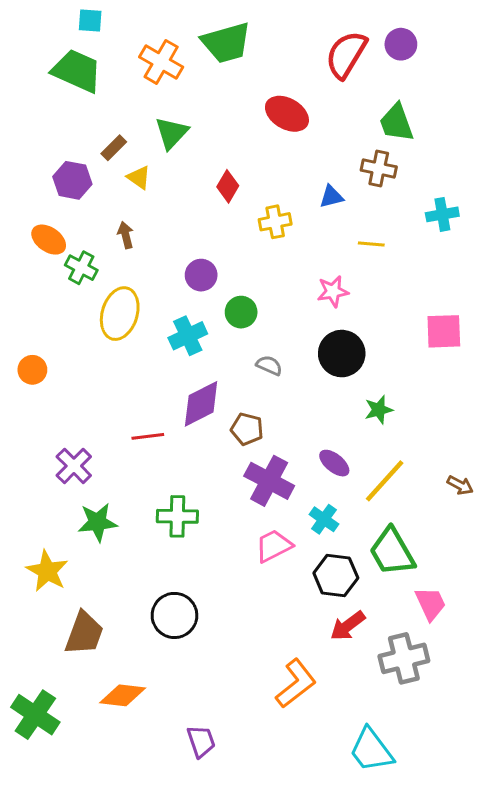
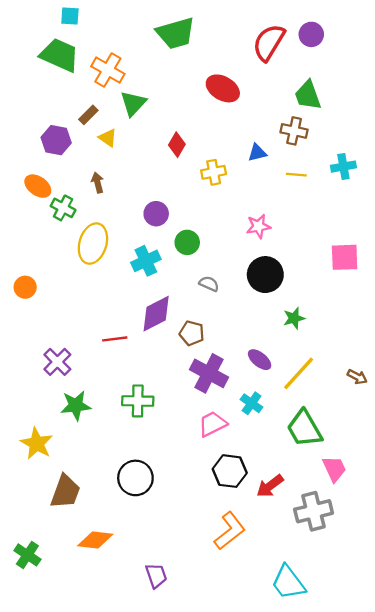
orange cross: (161, 62) -> (108, 70), moved
yellow line: (371, 244) -> (296, 175), moved
black hexagon: (336, 576) -> (230, 471), moved
green cross: (35, 715) -> (27, 555), size x0.7

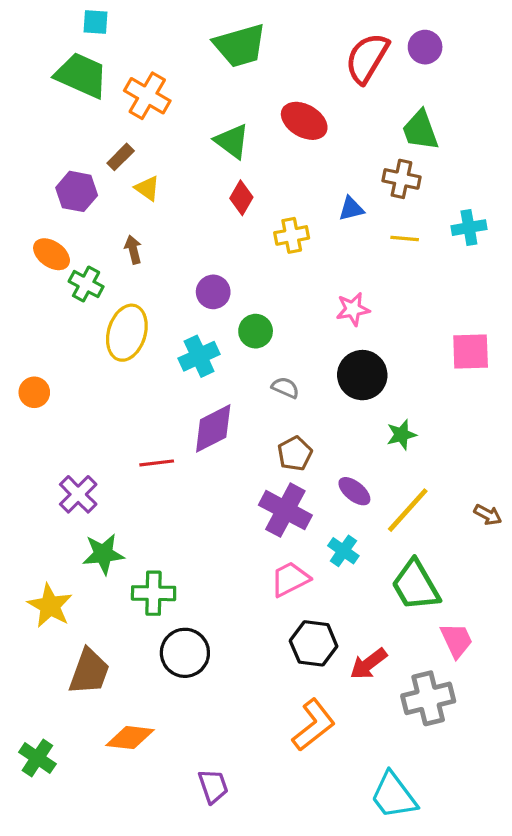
green triangle: (133, 103) -> (232, 141), moved, turned -36
brown pentagon: (192, 333) -> (295, 454), moved, turned 30
green cross: (138, 401) -> (154, 593), moved

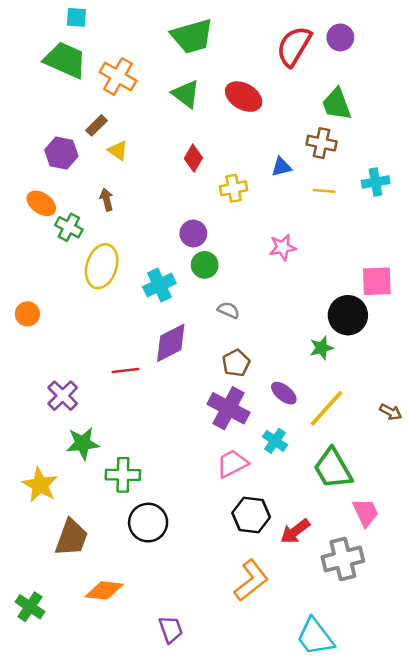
green triangle: (232, 141) -> (186, 94), moved
purple circle: (213, 292) -> (193, 234), moved
black circle: (362, 375) -> (348, 315), moved

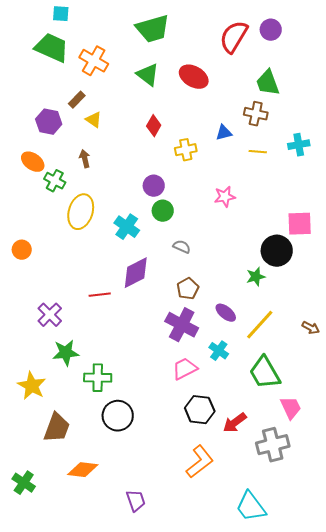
cyan cross: (159, 285) -> (127, 227), turned -30

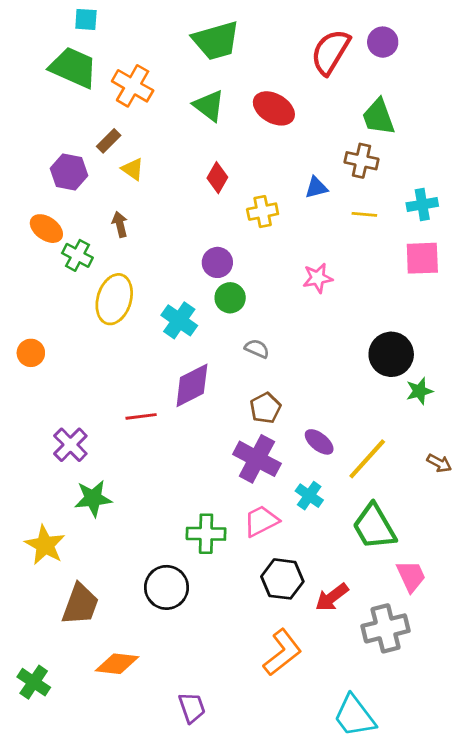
pink square: (300, 224) -> (422, 258), moved
green star: (256, 277) -> (419, 391), moved
green cross: (98, 378) -> (206, 534), moved

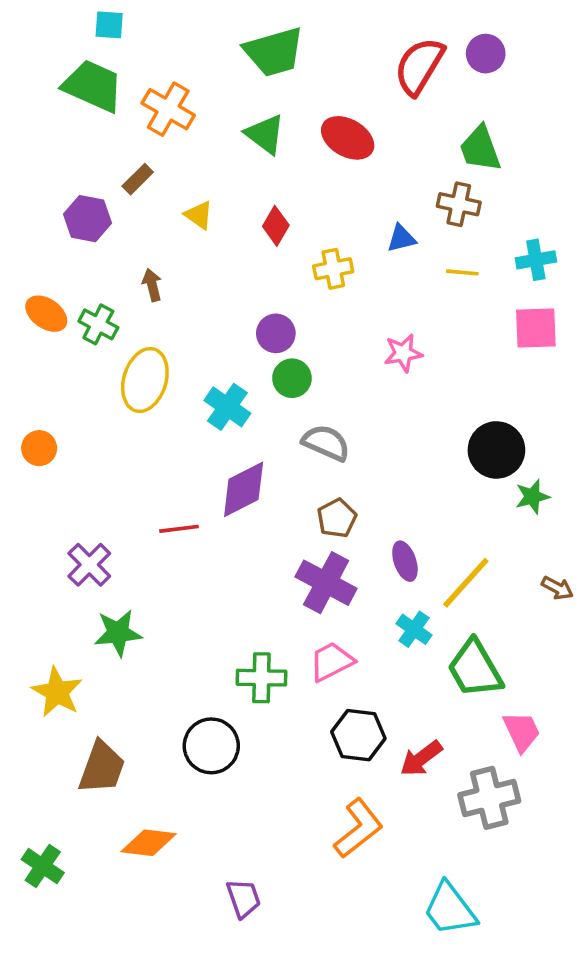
yellow triangle: (133, 169) -> (199, 215), moved
orange ellipse: (46, 229) -> (46, 314), moved
gray semicircle: (257, 349) -> (326, 443), size x1.5
purple ellipse: (319, 442) -> (405, 561), turned 32
cyan cross: (309, 496) -> (414, 629), moved

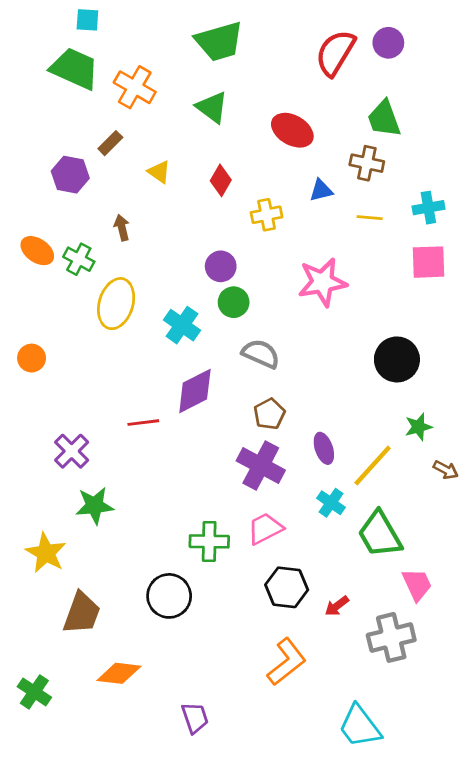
red ellipse: (348, 138) -> (292, 130), moved
pink star: (403, 353) -> (322, 282), size x1.6
green star: (532, 497) -> (418, 427), moved
red arrow: (421, 758) -> (337, 606), size x0.7

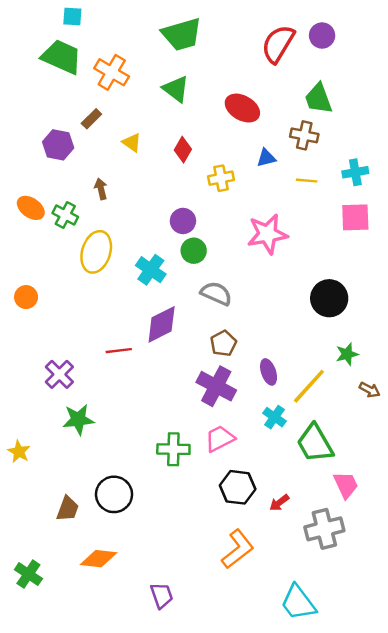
yellow star: (46, 553) -> (19, 452), moved, size x0.7
black circle: (169, 596) -> (114, 494), moved
brown trapezoid: (82, 613) -> (68, 509), size x0.7

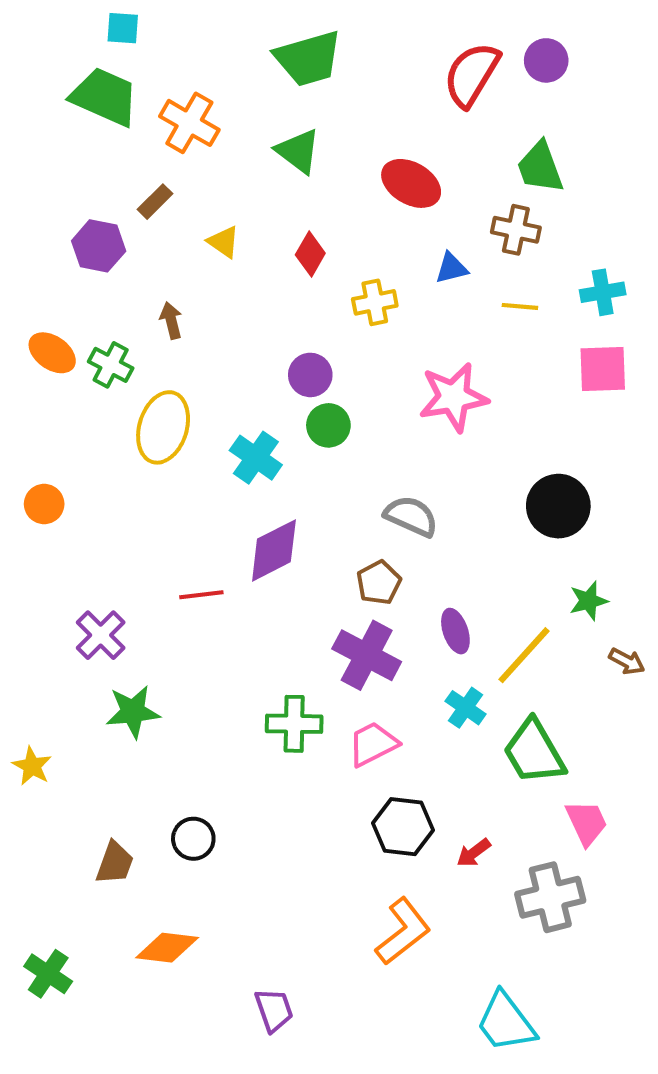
gray semicircle: (216, 293) -> (411, 516), moved
green cross: (173, 449) -> (294, 724), moved
black circle: (114, 494) -> (193, 839), size x0.7

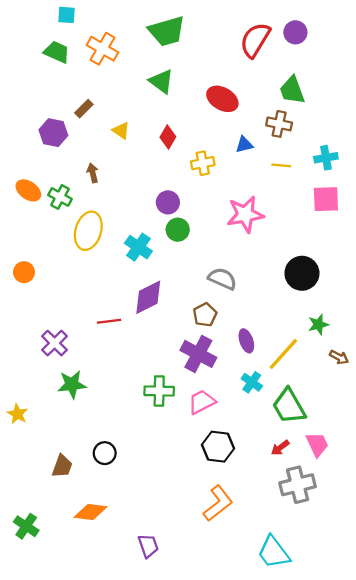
green trapezoid: (105, 97) -> (57, 52), size x0.7
orange cross: (189, 123) -> (102, 49), moved
red arrow: (474, 853) -> (280, 448), moved

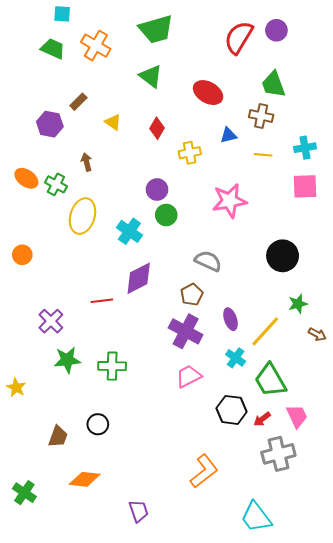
green cross: (159, 391) -> (112, 366), moved
black hexagon: (218, 447) -> (232, 410), moved

